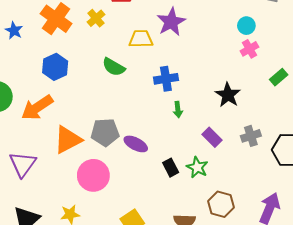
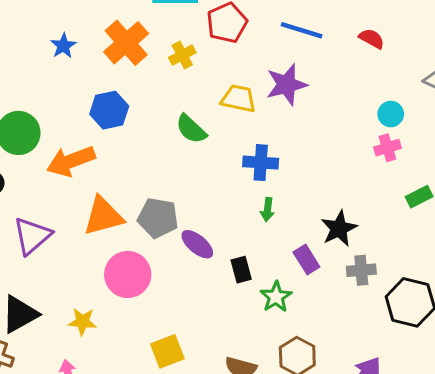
black star: (228, 95) -> (339, 228), moved
black rectangle: (171, 168) -> (241, 270), moved

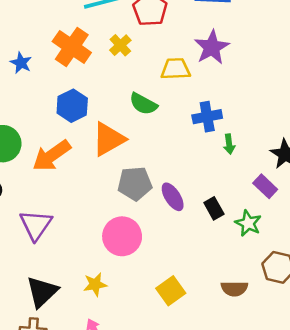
green arrow: (267, 210) -> (229, 144), moved
orange triangle: (103, 216) -> (109, 139), moved
purple ellipse: (197, 244) -> (173, 197), turned 32

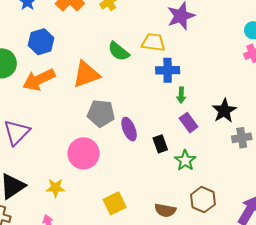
yellow trapezoid: (176, 69) -> (153, 42), moved
blue hexagon: (72, 106) -> (41, 42), moved
purple rectangle: (265, 186) -> (189, 123), moved

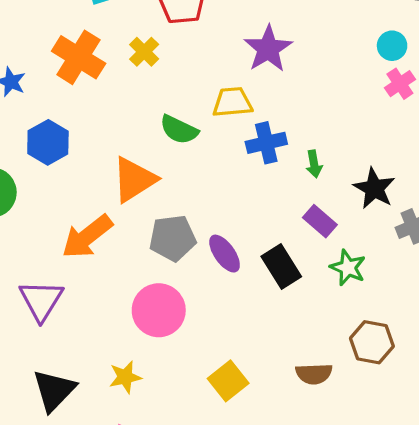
orange arrow: (39, 80) -> (87, 237), moved
green arrow: (181, 95) -> (314, 164), moved
black rectangle: (160, 144) -> (281, 267), size x1.4
green star: (185, 160) -> (348, 268), moved

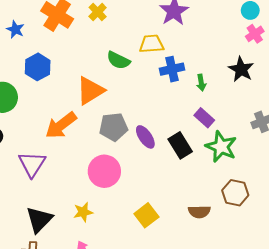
black star: (374, 188) -> (241, 69), moved
green star: (348, 268) -> (221, 147), size x1.4

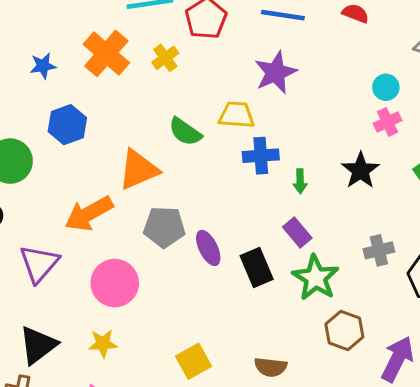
blue star: (15, 29) -> (43, 66), turned 30
pink circle: (104, 171) -> (115, 283), moved
brown hexagon: (235, 193) -> (344, 331), moved

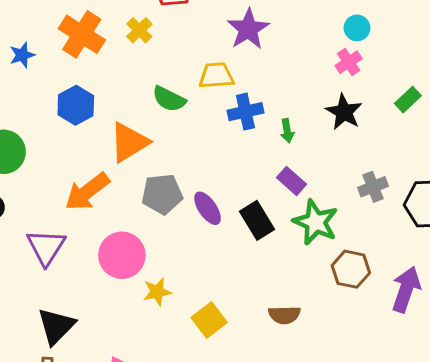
pink cross: (388, 122) -> (349, 62), moved
blue hexagon: (67, 125) -> (76, 105), moved
yellow star: (103, 343) -> (157, 292), moved

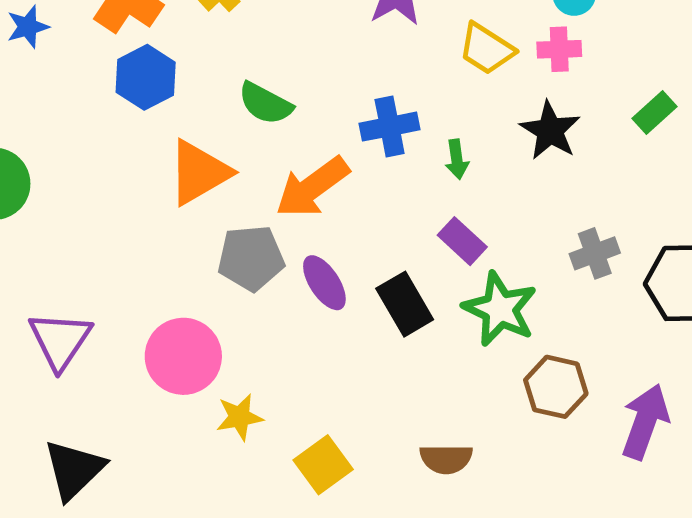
pink cross: (349, 62) -> (559, 49), turned 30
yellow trapezoid: (216, 76) -> (486, 49), moved, turned -144
blue hexagon: (76, 105) -> (146, 77), moved
orange arrow: (87, 192) -> (312, 187), moved

